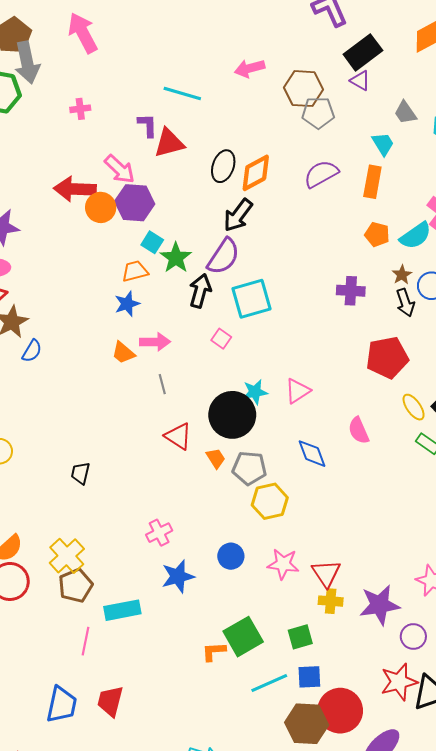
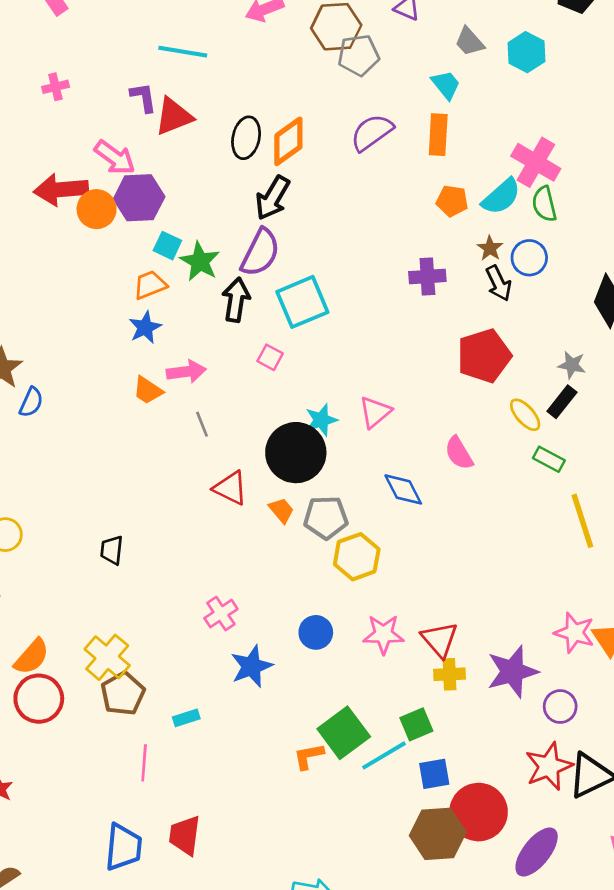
cyan rectangle: (122, 610) -> (186, 718), size x0.6
cyan line: (269, 683) -> (384, 755), moved

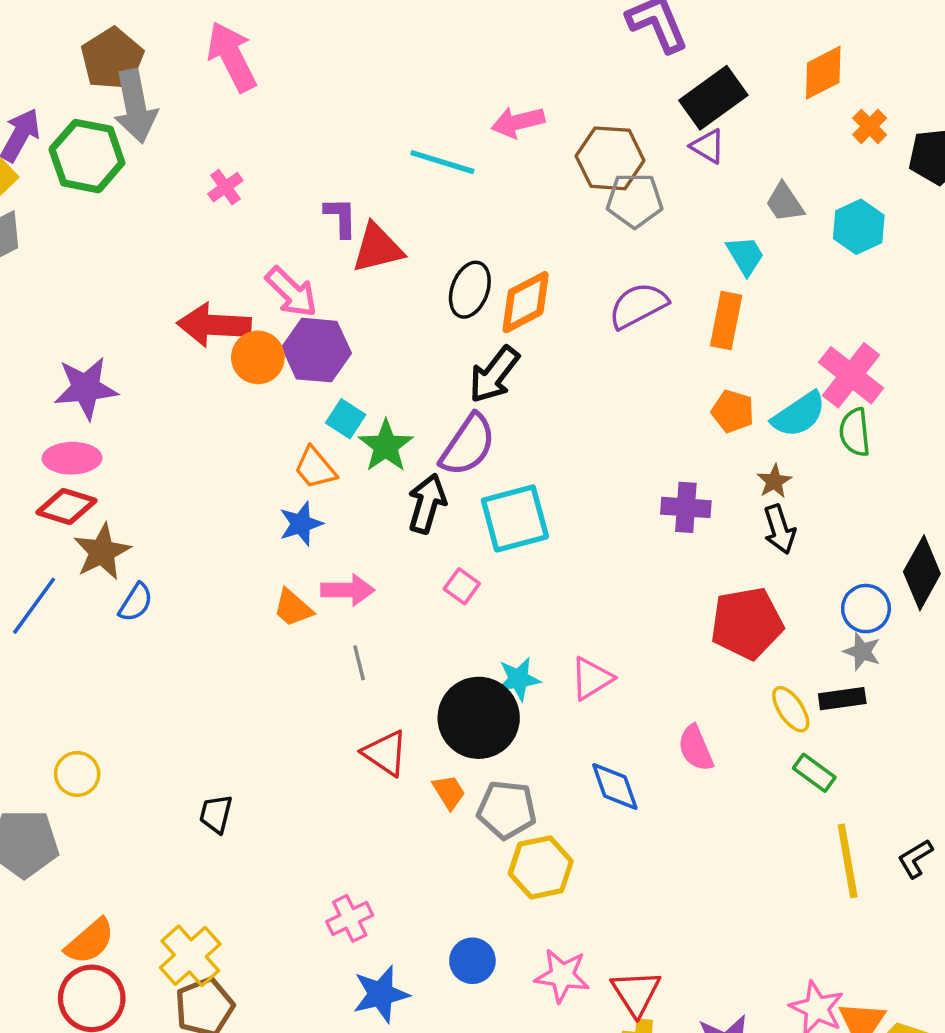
cyan line: (183, 52) -> (442, 162), moved
pink cross: (55, 87) -> (225, 187), turned -30
blue circle: (529, 258) -> (866, 609), moved
orange trapezoid: (150, 285) -> (315, 468), turned -116
black rectangle: (562, 402) -> (842, 699), turned 36

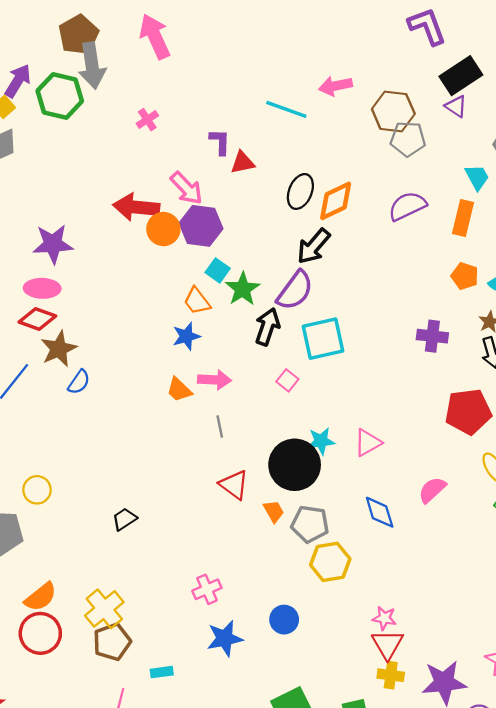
red triangle: (377, 248) -> (243, 163), size x0.7
pink semicircle: (696, 748) -> (432, 490), turned 68
black trapezoid: (216, 814) -> (124, 519), turned 40
pink star: (562, 976) -> (384, 618), moved, size x0.7

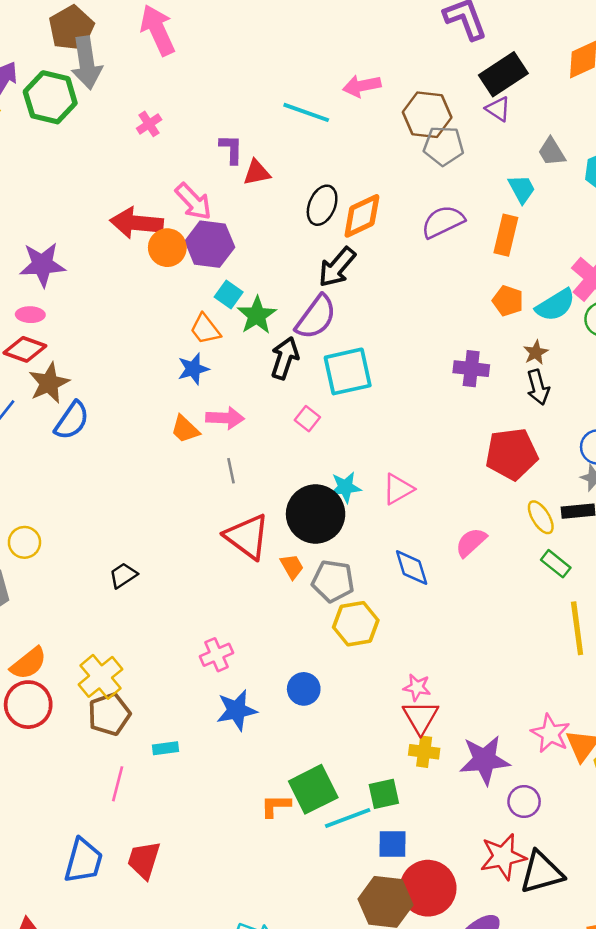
pink ellipse: (42, 288) -> (30, 315), size x0.7
blue semicircle: (79, 382) -> (72, 421), size x1.4
red triangle: (234, 485) -> (247, 537), size x1.4

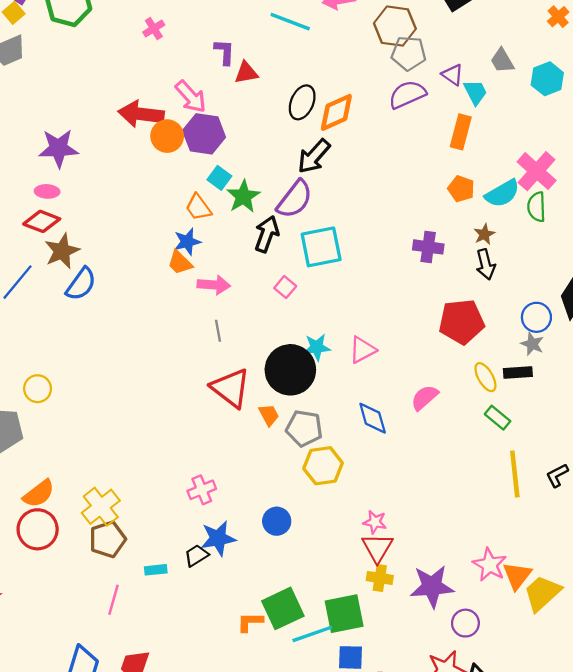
purple triangle: (498, 109) -> (453, 75), moved
purple semicircle: (443, 222) -> (407, 94), moved
orange trapezoid: (185, 429) -> (180, 263), moved
black trapezoid: (123, 575) -> (196, 555), moved
green square: (384, 794) -> (344, 614), size x1.5

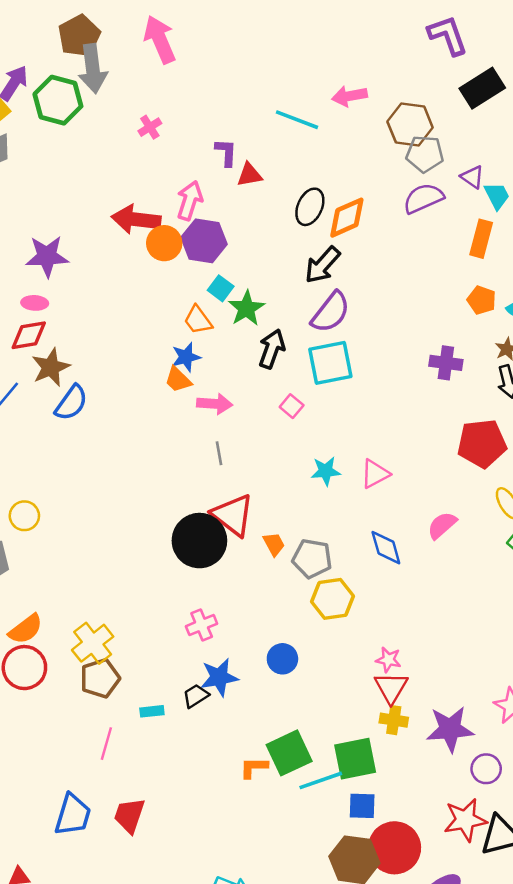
pink arrow: (191, 97) -> (190, 201), turned -120
purple semicircle: (295, 199) -> (331, 312), moved
red diamond: (42, 221) -> (29, 335), turned -30
black circle: (290, 370) -> (199, 541), moved

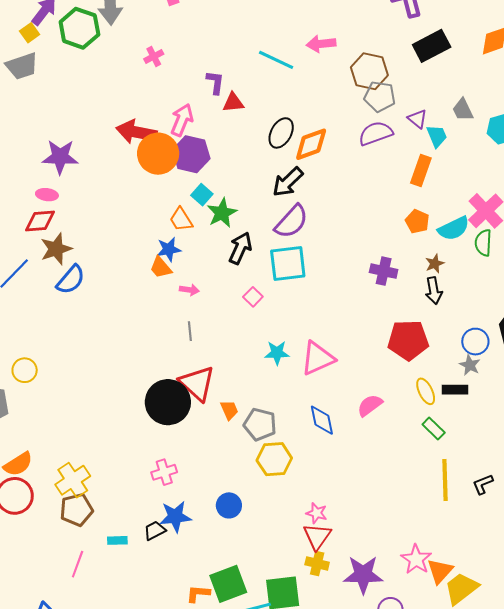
orange circle: (164, 243) -> (158, 154), size x1.4
pink arrow: (215, 404) -> (189, 290), size x0.7
pink triangle: (375, 474) -> (318, 358), size x1.4

